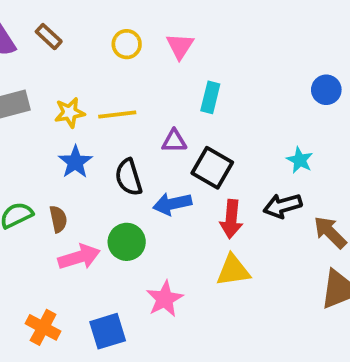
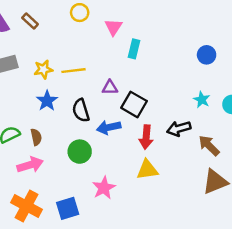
yellow circle: (127, 44) -> (80, 13), moved
cyan rectangle: (210, 97) -> (134, 49), moved
cyan star: (300, 160) -> (202, 100), moved
pink arrow: (79, 257) -> (30, 165), moved
orange cross: (43, 327) -> (26, 206), size x1.4

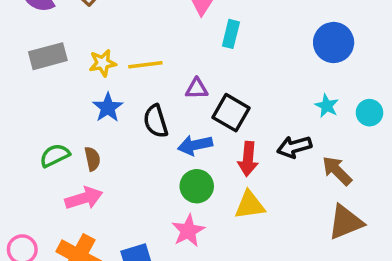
blue circle: (207, 55) -> (334, 43), size x1.5
green circle: (80, 152) -> (197, 186), moved

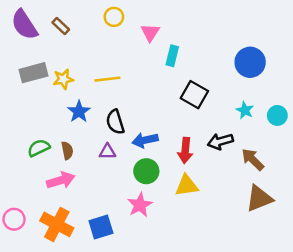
yellow star: (103, 63) -> (63, 79), moved
purple triangle: (197, 89) -> (107, 152), moved
black square: (231, 113) -> (194, 95), moved

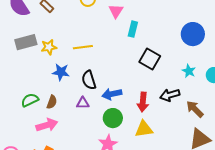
blue star: (79, 112) -> (61, 72), turned -30
brown semicircle: (67, 150) -> (52, 102), turned 32

